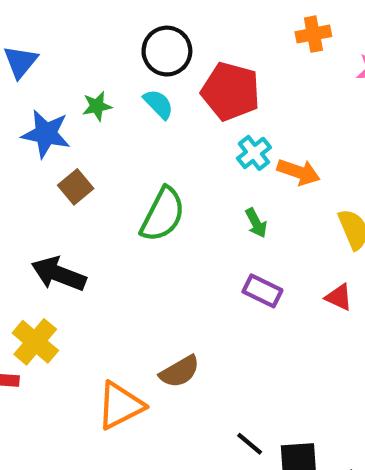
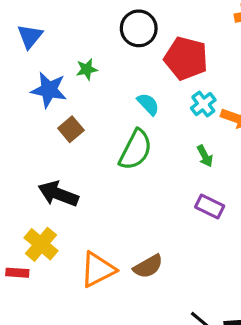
cyan semicircle: (158, 104) -> (148, 104), moved
orange triangle: (120, 406) -> (98, 270), moved

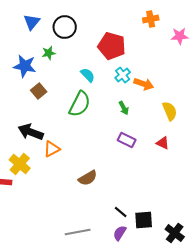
black circle: (139, 28) -> (65, 27), moved
blue triangle: (30, 36) -> (32, 22), moved
orange triangle: (98, 270) -> (52, 149), moved, size x0.7

